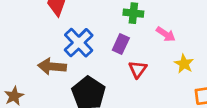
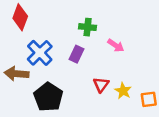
yellow star: (184, 64) -> (123, 91), moved
red triangle: (138, 69) -> (101, 85), moved

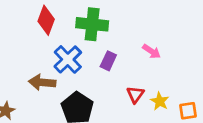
green cross: (88, 27) -> (92, 24), moved, size x1.6

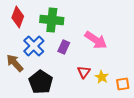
pink arrow: (152, 51) -> (96, 40), size x1.6
brown arrow: (42, 82) -> (15, 63), turned 42

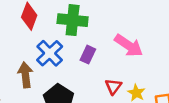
brown arrow: (15, 63) -> (25, 75), turned 36

